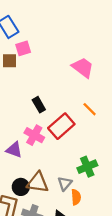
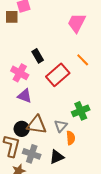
pink trapezoid: (83, 68) -> (77, 23), turned -100
pink cross: (34, 135) -> (20, 73), moved
purple triangle: (14, 150) -> (25, 96), moved

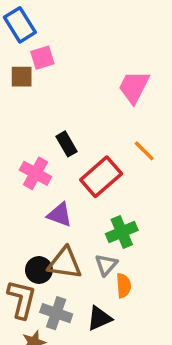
purple triangle: (25, 96) -> (60, 215), moved
green cross: (81, 111) -> (122, 232), moved

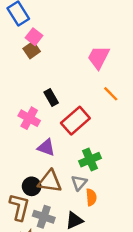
pink square: (42, 58) -> (34, 37), turned -35
brown square: (22, 77) -> (32, 50), moved, turned -35
orange line: (144, 151) -> (111, 94), moved

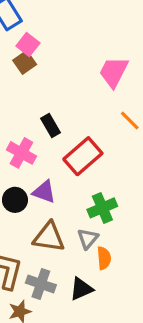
black circle: (32, 186) -> (15, 200), moved

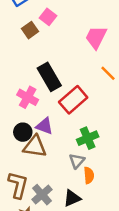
pink square: (28, 45) -> (48, 17), moved
black rectangle: (51, 125) -> (49, 77), size x1.6
brown triangle: (49, 237) -> (35, 147), moved
gray cross: (41, 284) -> (42, 195), turned 30

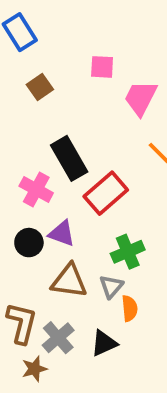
pink square: (48, 17) -> (102, 67), moved, turned -35
brown triangle: (35, 147) -> (69, 281), moved

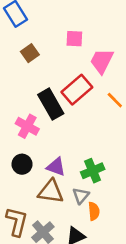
red rectangle: (106, 193) -> (77, 90), moved
purple triangle: (62, 233) -> (56, 167), moved

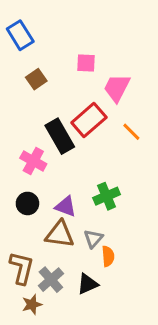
green cross: (93, 171) -> (107, 196), moved

